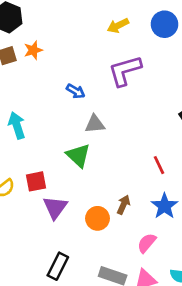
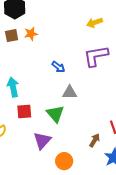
red square: (36, 181) -> (24, 111), moved
brown arrow: (123, 205) -> (95, 140), moved
purple triangle: (55, 207) -> (42, 141), moved

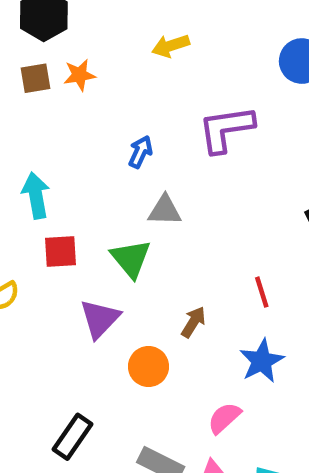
yellow arrow: (94, 23) -> (171, 46), moved
blue arrow: (58, 67) -> (140, 152), turned -104
brown arrow: (95, 140) -> (193, 322), moved

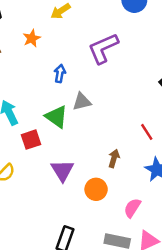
orange star: (80, 75) -> (32, 38), moved
green triangle: (131, 259) -> (57, 117), moved
pink semicircle: (224, 418) -> (132, 208), moved

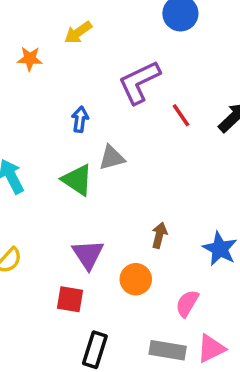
orange star: (32, 38) -> (30, 59), moved, turned 30
red line: (147, 132) -> (181, 115), moved
red square: (31, 140) -> (70, 299), moved, turned 30

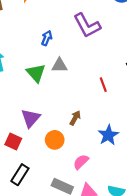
purple L-shape: (139, 82) -> (87, 25), turned -108
red line: (181, 115) -> (103, 85), moved

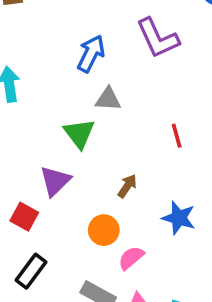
blue arrow: (47, 38) -> (91, 54), size x1.5
green triangle: (36, 73) -> (79, 133), moved
blue star: (108, 135) -> (179, 218), turned -30
orange circle: (55, 140) -> (104, 230), moved

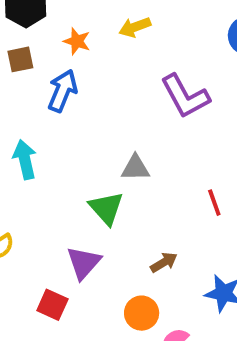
blue arrow: (91, 54) -> (62, 91), moved
brown arrow: (127, 186) -> (164, 262), turned 30

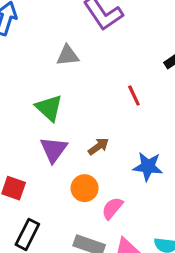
gray triangle: (135, 168) -> (68, 55), moved
purple triangle: (84, 263) -> (54, 150), moved

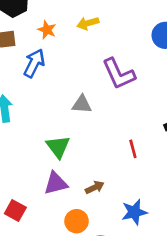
purple triangle: (54, 150) -> (56, 183), turned 30
blue star: (148, 167) -> (134, 212), turned -30

